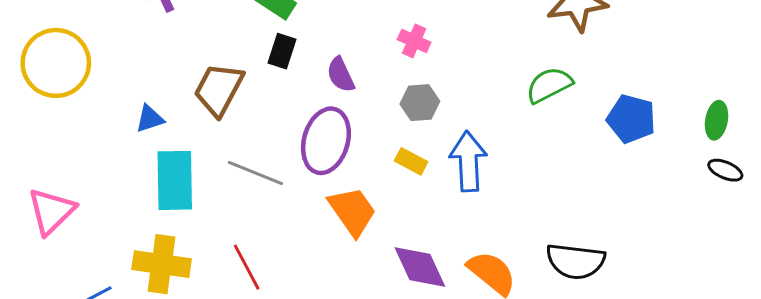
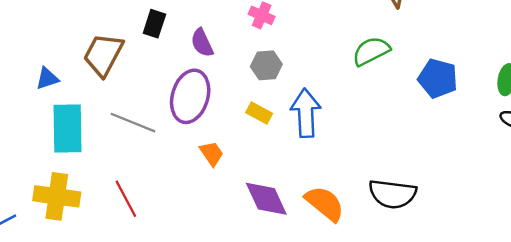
orange trapezoid: (352, 211) -> (212, 153), size x0.6

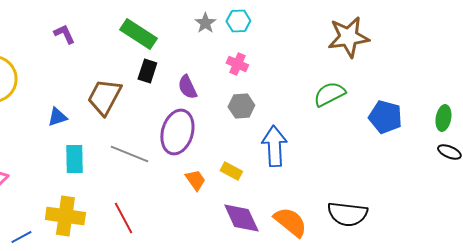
yellow rectangle: (259, 113) -> (231, 171), moved
cyan rectangle: (67, 128) -> (74, 159), size x0.7

